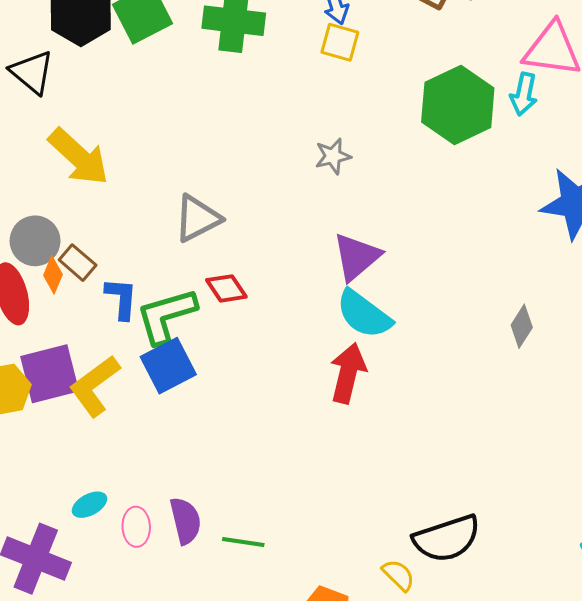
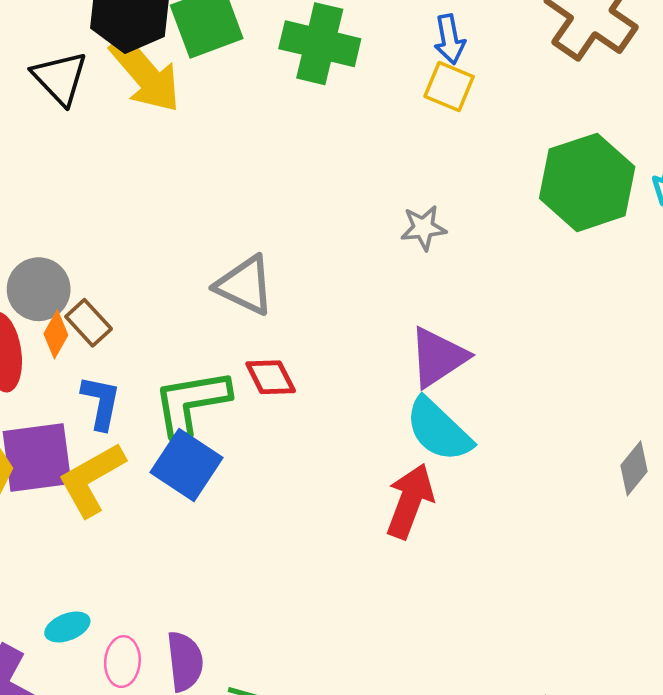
yellow arrow: (79, 157) -> (145, 74), moved
gray triangle: (197, 218) -> (245, 285), turned 46
blue L-shape: (121, 298) -> (101, 402), moved
blue square: (168, 366) -> (187, 465), turned -36

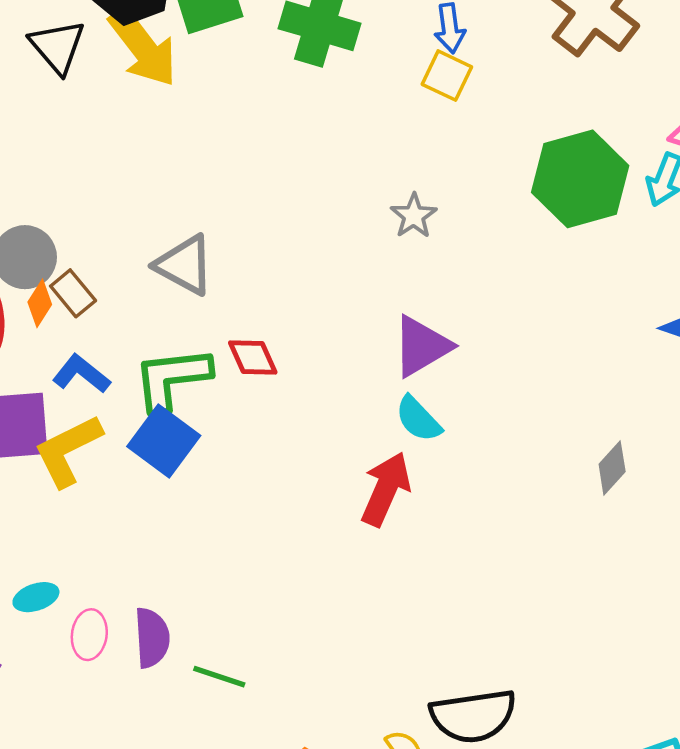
gray star: (423, 228) -> (414, 216), turned -30
gray triangle: (245, 285) -> (185, 265), moved
blue L-shape: (101, 402) -> (81, 374), turned -66
cyan semicircle: (439, 430) -> (418, 419), size x0.7

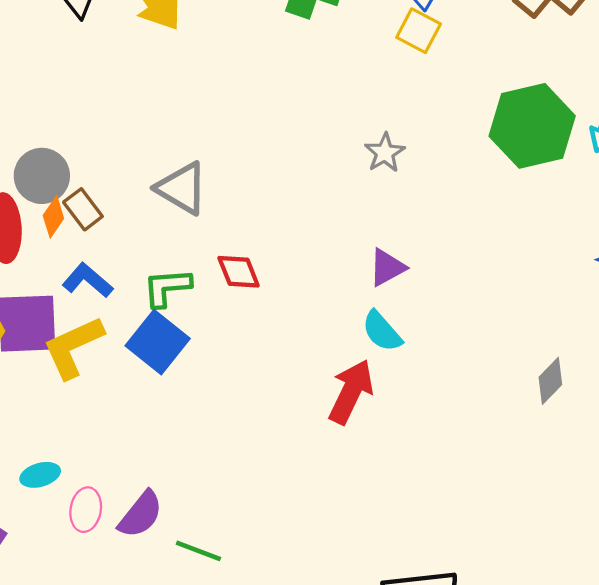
purple triangle: (421, 346) -> (387, 268), size x0.7
green L-shape: (172, 379) -> (167, 287), size x0.7
purple semicircle: (152, 638) -> (141, 514), turned 40

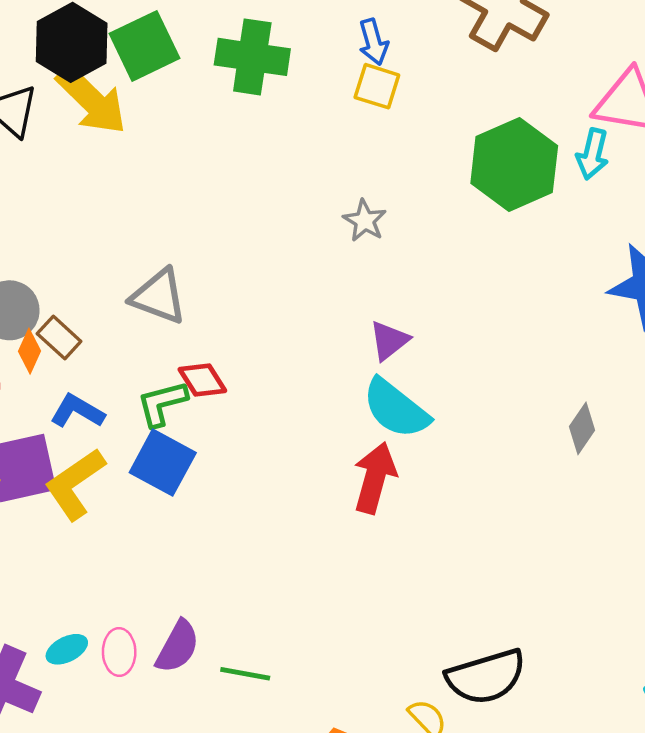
red diamond: (239, 272) -> (202, 380), moved
cyan semicircle: (382, 331) -> (396, 409), size x1.5
cyan ellipse: (40, 475) -> (67, 649), moved

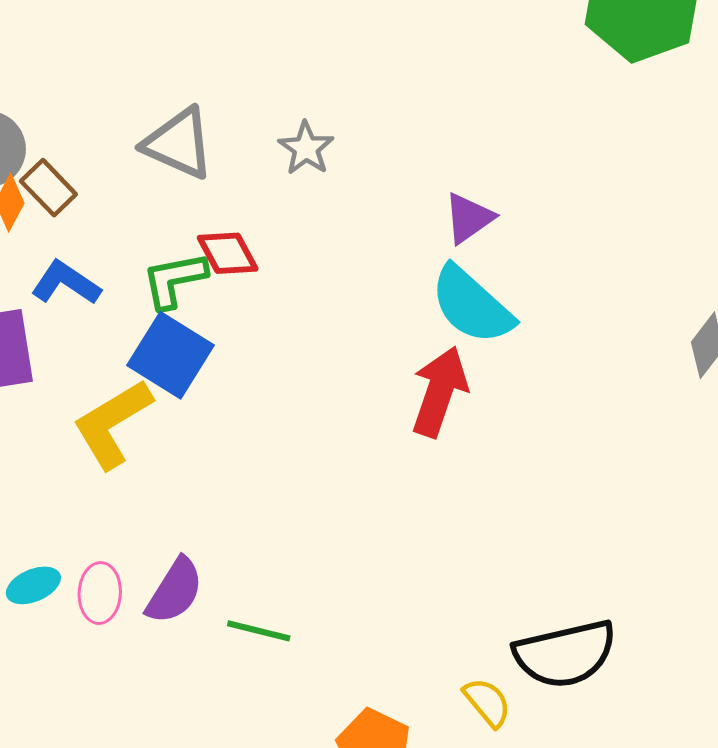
gray star: (365, 221) -> (306, 148), moved
yellow L-shape: (75, 484) -> (112, 424), moved

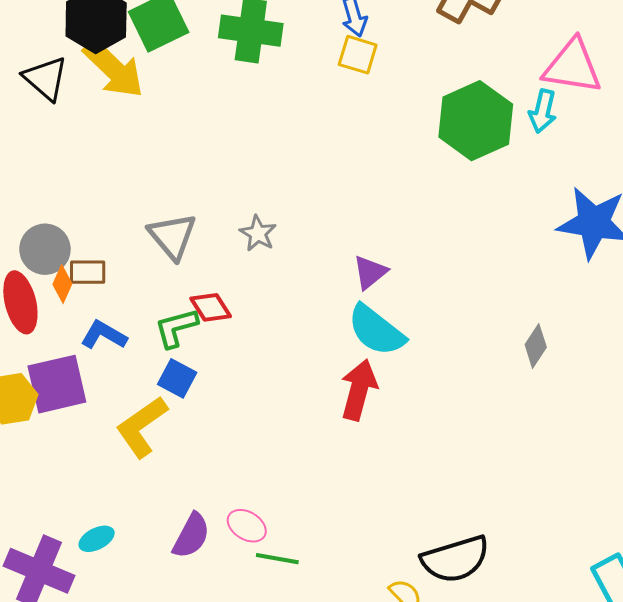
gray triangle: (179, 143) -> (172, 236), turned 30
brown rectangle: (48, 188) -> (88, 272), turned -42
blue square: (170, 355) -> (177, 378), size x0.7
pink ellipse: (100, 593) -> (247, 526), moved, turned -57
green line: (259, 631) -> (277, 559), moved

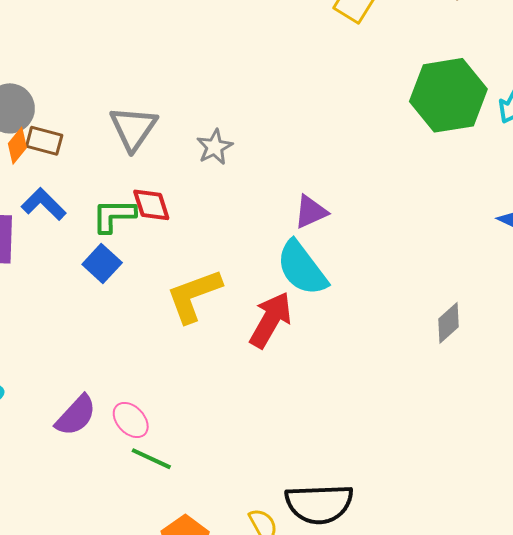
yellow L-shape: (142, 427) -> (194, 296), moved

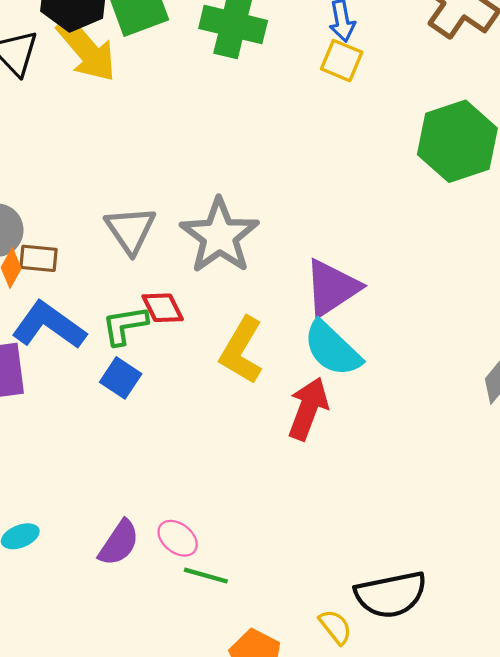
gray star: (215, 147) -> (220, 236), size x2.0
blue L-shape: (44, 204) -> (49, 325), size x1.5
purple triangle: (311, 212) -> (332, 288), size x1.6
yellow L-shape: (194, 296) -> (241, 350), moved, turned -30

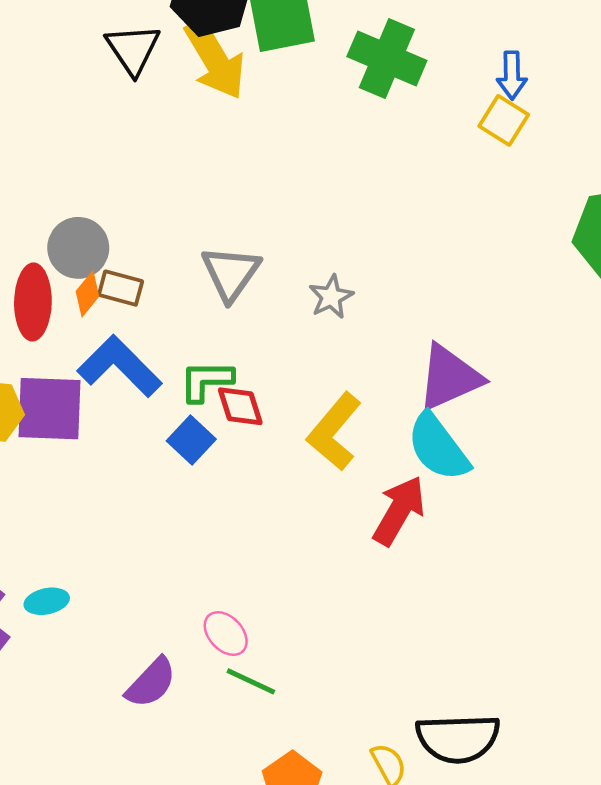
gray star: (220, 236) -> (331, 297), size x0.5
red diamond: (163, 308) -> (240, 406), moved
purple semicircle: (119, 543) -> (151, 683), moved

